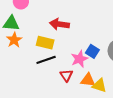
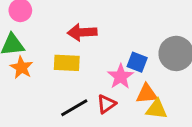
black line: (46, 60) -> (74, 108), moved
red triangle: (66, 75) -> (106, 104), turned 40
orange triangle: (88, 80) -> (147, 94), moved

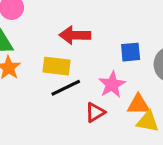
blue square: (137, 62) -> (131, 52), moved, turned -30
black line: (74, 108) -> (66, 88), moved

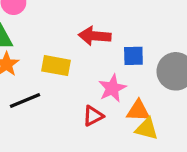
red arrow: (75, 35) -> (95, 36), moved
black line: (66, 88) -> (25, 101), moved

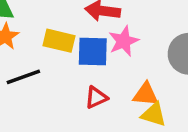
blue square: (133, 56) -> (93, 52), moved, size x1.4
pink star: (112, 88) -> (124, 41), moved

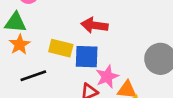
pink star: (124, 41) -> (107, 77), moved

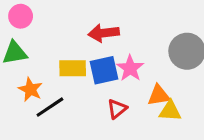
orange star: (20, 44) -> (30, 89), moved
pink star: (107, 77) -> (130, 68), moved

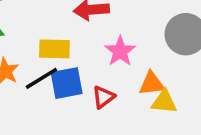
blue square: (104, 70) -> (67, 83), moved
black line: (50, 107) -> (41, 78), moved

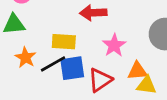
red triangle: (103, 97) -> (100, 80), size x1.4

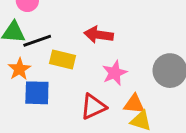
black line: (53, 64) -> (37, 41), moved
blue square: (72, 68) -> (37, 93), moved

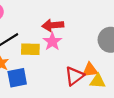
pink star: (115, 73) -> (52, 42), moved
red triangle: (93, 107) -> (74, 76), moved

